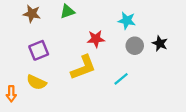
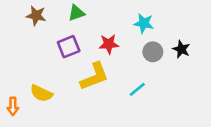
purple square: (39, 50) -> (69, 47), moved

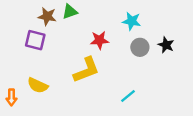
brown star: (36, 16) -> (47, 16), moved
purple square: (69, 47) -> (35, 40), moved, turned 36
cyan line: (137, 89) -> (128, 96), moved

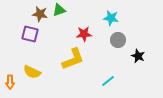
black star: (166, 45) -> (138, 56), moved

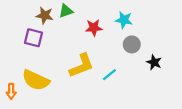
red star: (84, 34) -> (94, 28), moved
yellow semicircle: (32, 72) -> (36, 80), size x1.4
cyan line: (108, 81) -> (109, 75), moved

